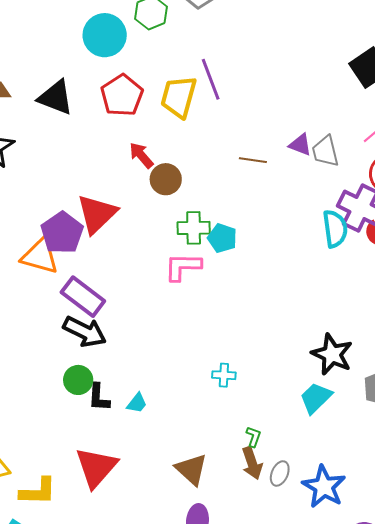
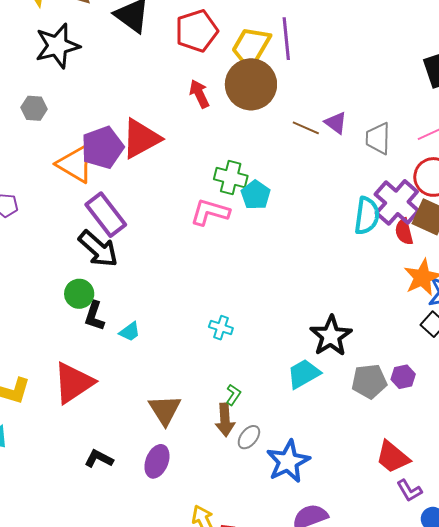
purple triangle: (300, 145) -> (336, 123), moved
brown circle: (166, 179) -> (251, 84), moved, size x1.6

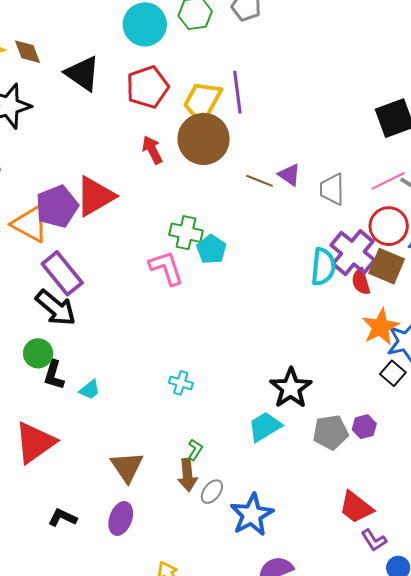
pink L-shape: (210, 212) -> (166, 268), turned 57

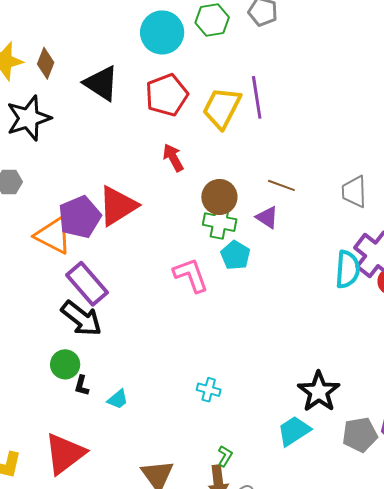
brown diamond: (27, 52) -> (46, 63), turned 44
brown circle: (204, 139) -> (219, 197), moved, size x0.7
purple triangle: (289, 175) -> (267, 217), moved
green cross: (186, 233) -> (220, 222), moved
black L-shape: (54, 375) -> (82, 386), size x0.7

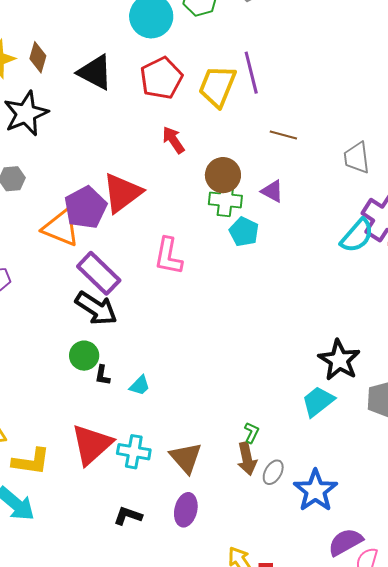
brown line: (281, 185) -> (283, 135), moved
cyan semicircle: (348, 269) -> (357, 236), turned 42
pink L-shape: (191, 275) -> (168, 256), moved, turned -144
cyan cross: (209, 390) -> (134, 452), moved, size x1.4

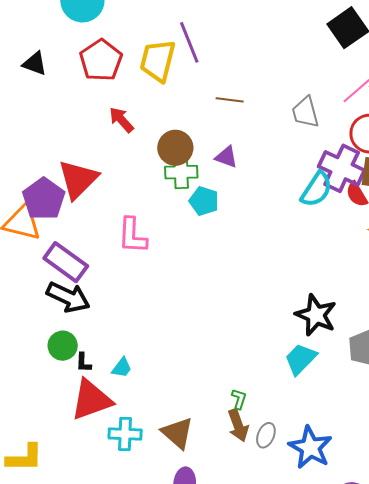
black triangle: (95, 72) -> (35, 64), size x0.7
red triangle: (92, 444) -> (91, 400), moved, turned 30

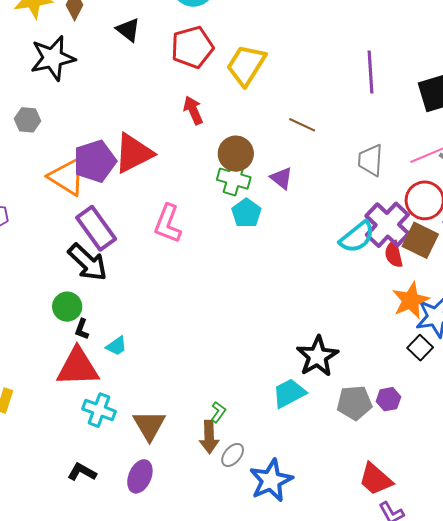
purple line: (189, 42) -> (371, 72), moved

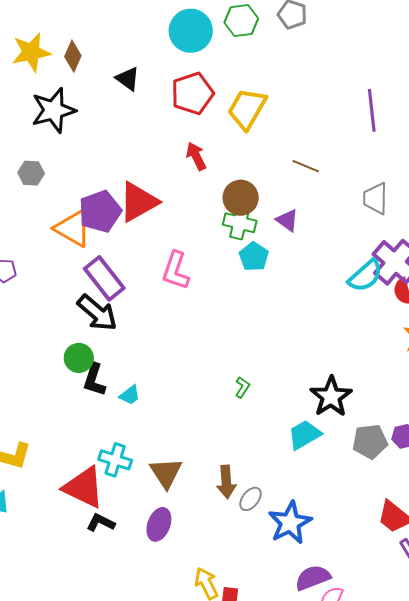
black L-shape: (82, 329) -> (94, 380), size x1.6
red triangle: (78, 367) -> (84, 487), moved, turned 30
green L-shape: (218, 412) -> (242, 387), moved

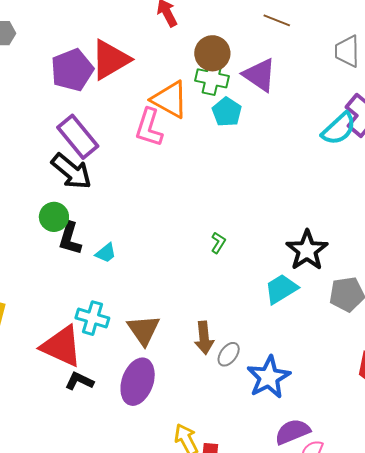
purple triangle: (287, 220) -> (260, 75), size x1.5
orange triangle: (73, 228) -> (170, 99), moved
purple ellipse: (159, 524) -> (138, 382), size x1.4

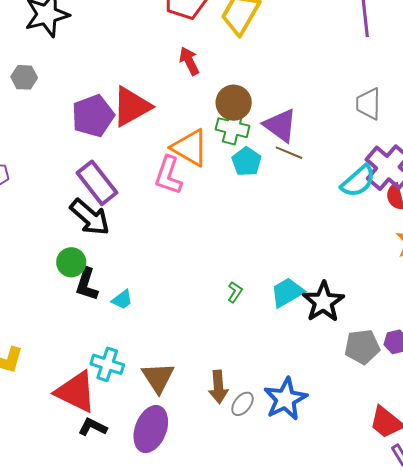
brown line: (277, 20) -> (289, 153), moved
cyan trapezoid: (281, 289) -> (287, 292), moved
blue star: (269, 377) -> (285, 399), moved

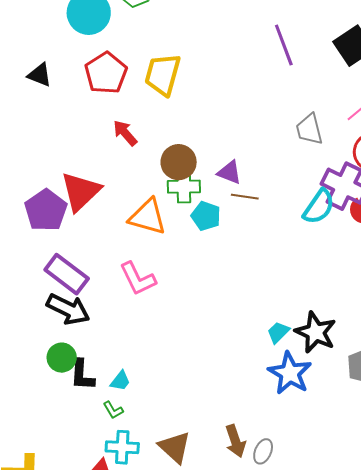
purple triangle: (280, 125) -> (229, 172), size x0.7
pink L-shape: (168, 175) -> (138, 279), moved, turned -30
green L-shape: (235, 292) -> (113, 410), moved, turned 130
cyan trapezoid: (287, 292) -> (278, 332), size x0.7
blue star: (285, 399) -> (290, 373), moved

